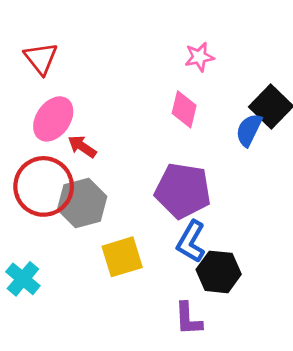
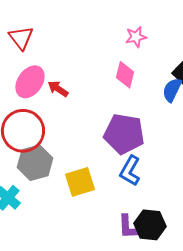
red arrow: (82, 147) -> (58, 89), moved
gray hexagon: (82, 203) -> (35, 163), moved
black hexagon: (219, 272) -> (150, 225), moved

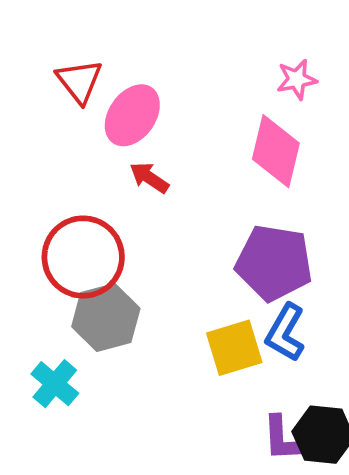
pink diamond: (125, 75) -> (276, 151), size x1.4
pink ellipse: (30, 82) -> (132, 115), moved
yellow square: (80, 182) -> (234, 348), moved

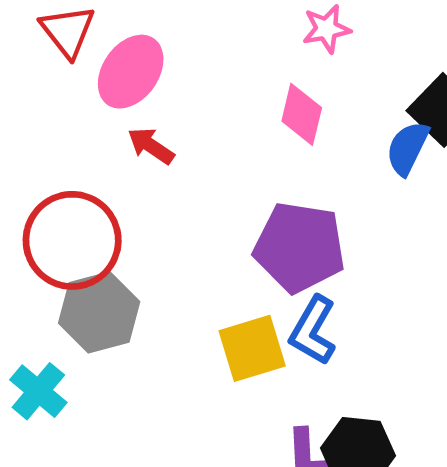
pink diamond: (276, 151) -> (302, 114), size x0.7

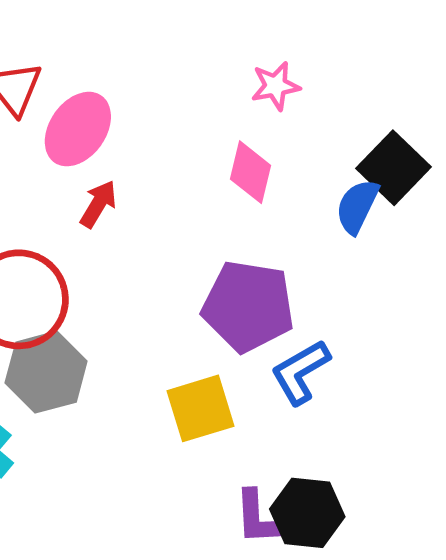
red arrow: (151, 146) -> (98, 204), turned 87
blue L-shape: (313, 330) -> (300, 372), moved, turned 30

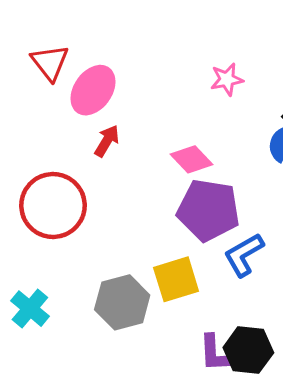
pink star: (275, 86) -> (227, 79), moved
pink diamond: (250, 172) -> (191, 159), moved, turned -57
gray hexagon: (46, 372) -> (122, 302), moved

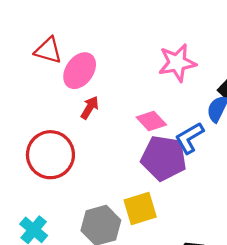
red triangle: (50, 62) -> (48, 50), turned -36
pink star: (227, 79) -> (177, 63), size x1.6
blue L-shape: (244, 255) -> (189, 138), moved

